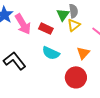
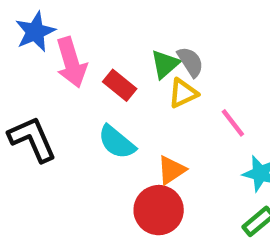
gray semicircle: (73, 11) -> (190, 62), turned -40
orange triangle: (83, 53) -> (171, 170), moved

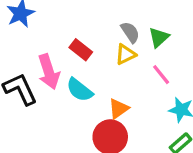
pink arrow: (71, 62) -> (49, 72), moved
green triangle: (165, 64) -> (159, 37), moved

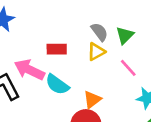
red rectangle: (81, 50) -> (57, 49), turned -36
pink arrow: (49, 72) -> (29, 70), turned 136

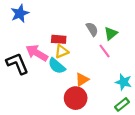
yellow triangle: (96, 52) -> (62, 51), moved
pink line: (128, 68) -> (105, 51), moved

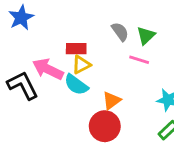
pink line: (105, 51) -> (139, 60), turned -32

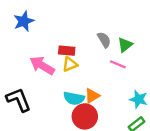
black L-shape: (23, 85) -> (19, 100), moved
cyan semicircle: (76, 85) -> (74, 98), moved, turned -30

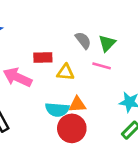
yellow triangle: (70, 64) -> (66, 72), moved, turned 35
orange triangle: (92, 96) -> (77, 104), turned 35

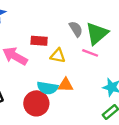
green triangle: (107, 43) -> (97, 33), size x1.5
red circle: (72, 128) -> (36, 103), moved

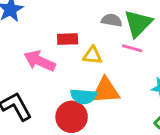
gray semicircle: (76, 29) -> (112, 20), turned -42
orange triangle: (66, 85) -> (105, 91), size x1.5

